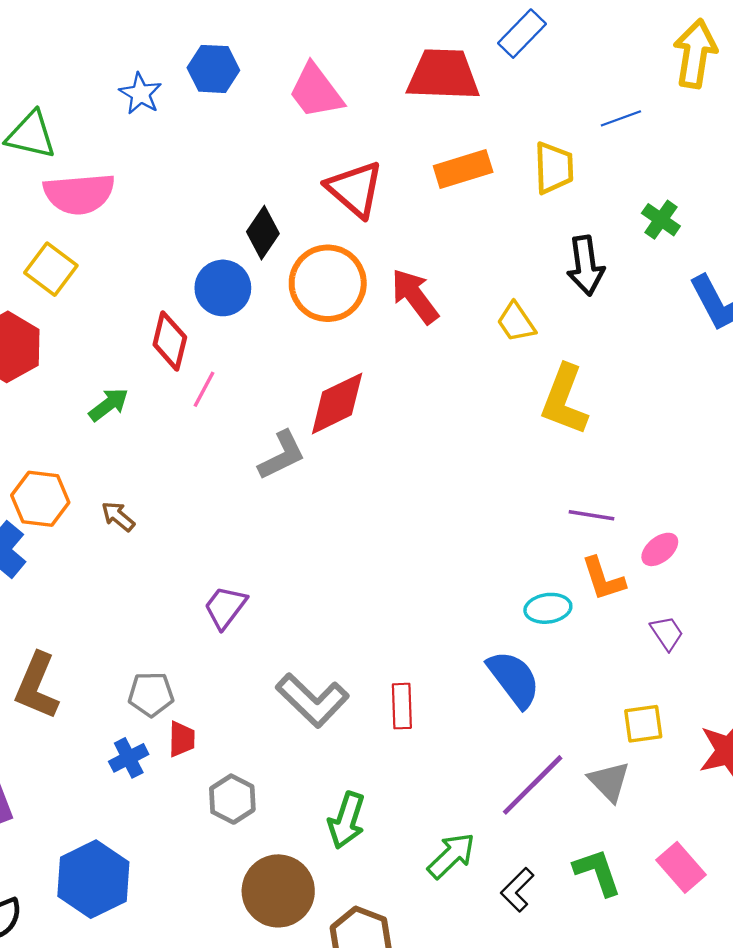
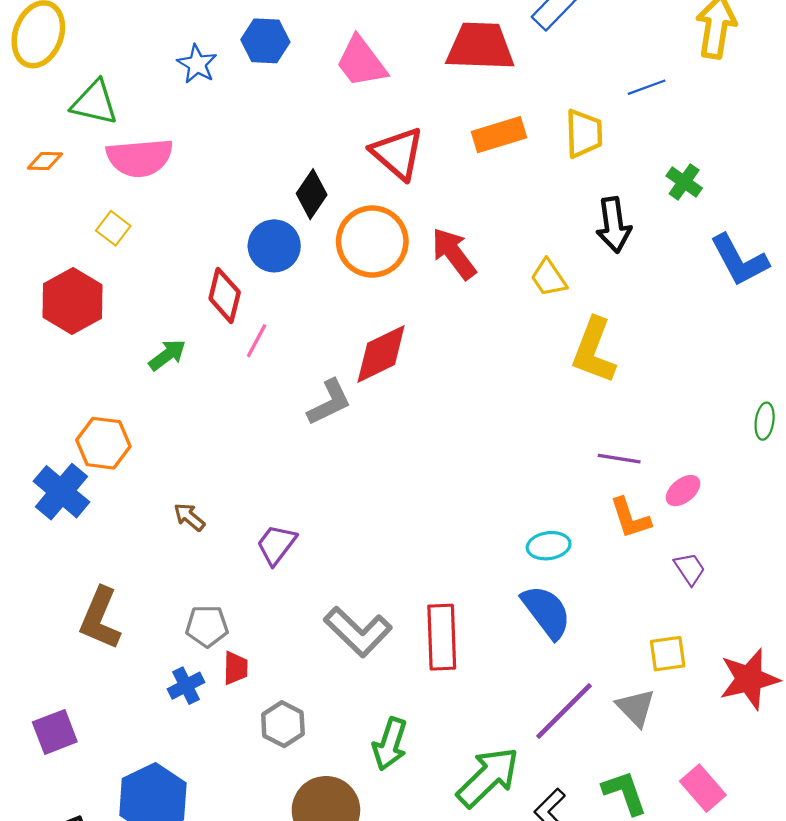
yellow square: (51, 269) -> (113, 228), size x0.7
brown arrow: (118, 516) -> (189, 517), moved
cyan ellipse: (548, 608) -> (549, 546), moved
red rectangle: (402, 706) -> (442, 637), size x1.5
green arrow: (451, 856) -> (488, 777), size x1.4

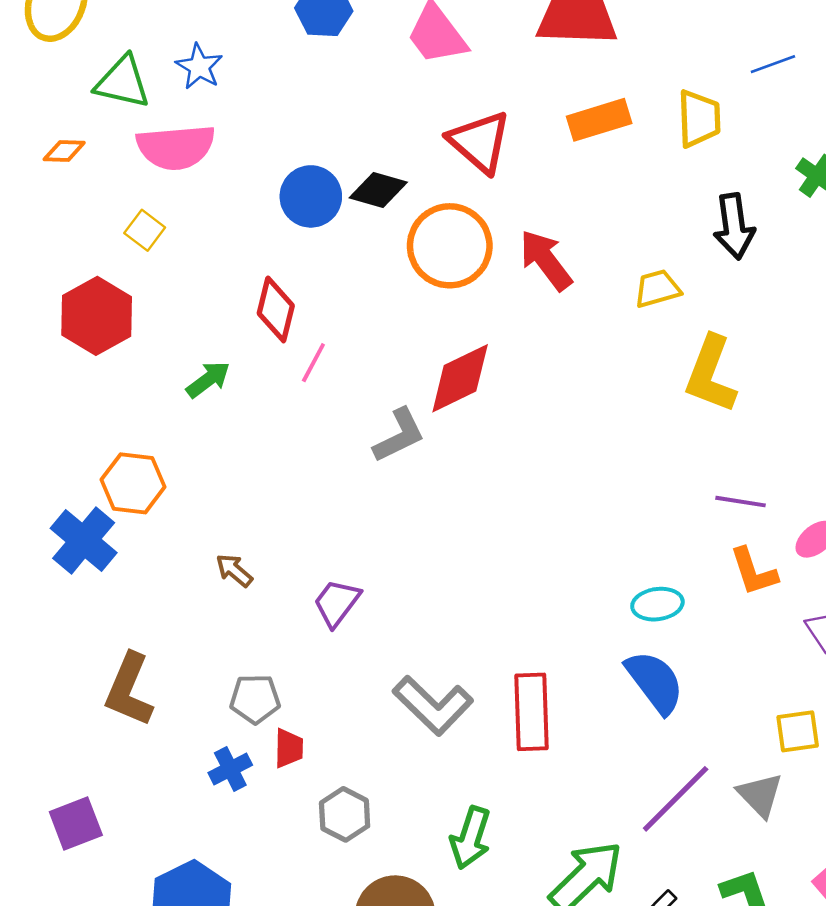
blue star: (197, 64) -> (199, 67), moved
black diamond: (312, 194) -> (378, 190), turned 72
blue circle: (274, 246) -> (311, 196), moved
yellow trapezoid: (549, 278) -> (657, 289), turned 108

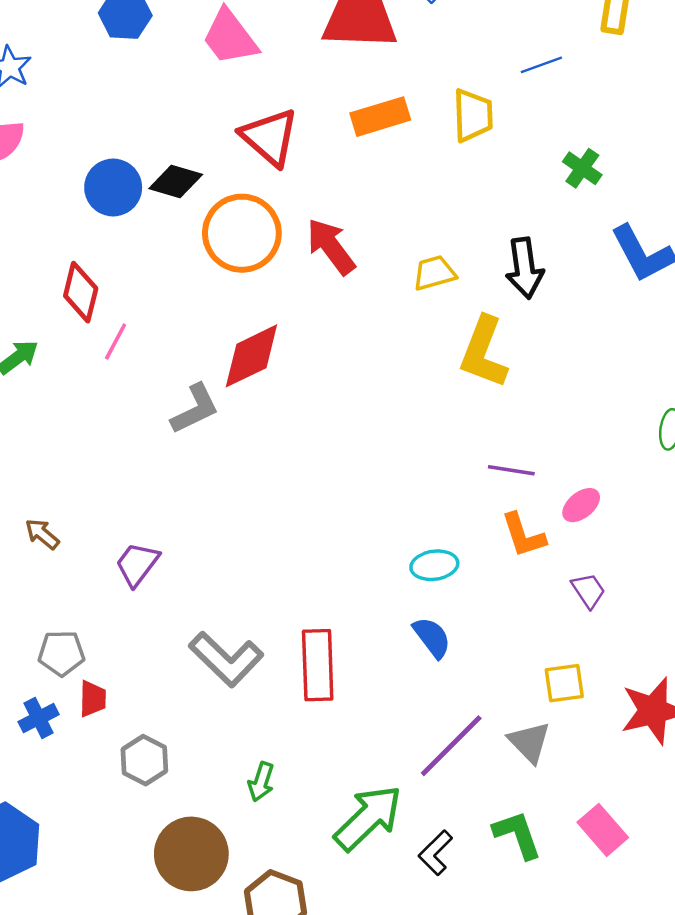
black arrow: (734, 226) -> (525, 268), moved
blue semicircle: (655, 682) -> (432, 637), size x0.7
green arrow: (470, 838) -> (261, 782), size x0.7

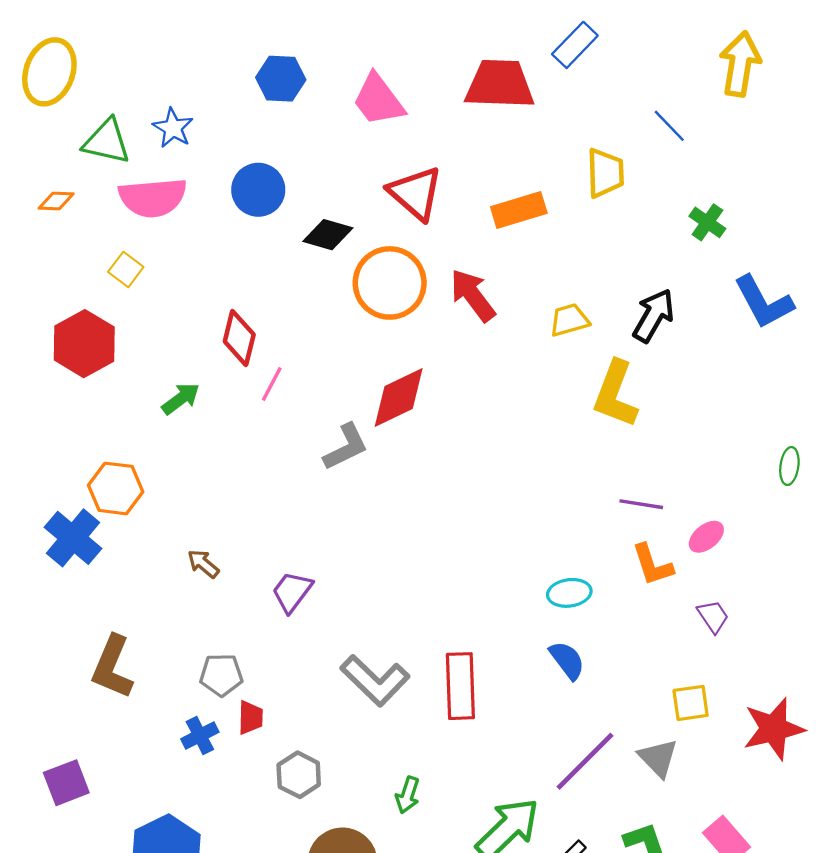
blue line: (541, 65) -> (669, 126), turned 66
orange rectangle: (380, 117) -> (519, 210), moved
blue circle: (113, 187) -> (258, 190), moved
black arrow: (525, 268) -> (654, 316), turned -142

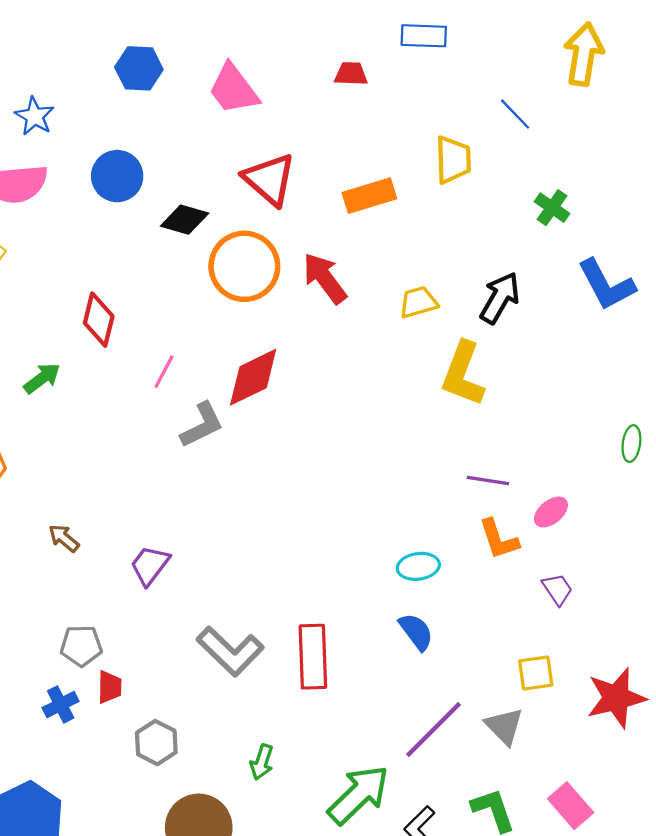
blue rectangle: (575, 45) -> (424, 36), turned 48
red trapezoid: (500, 84) -> (351, 74), size x0.5
pink line: (272, 384) -> (164, 372), moved

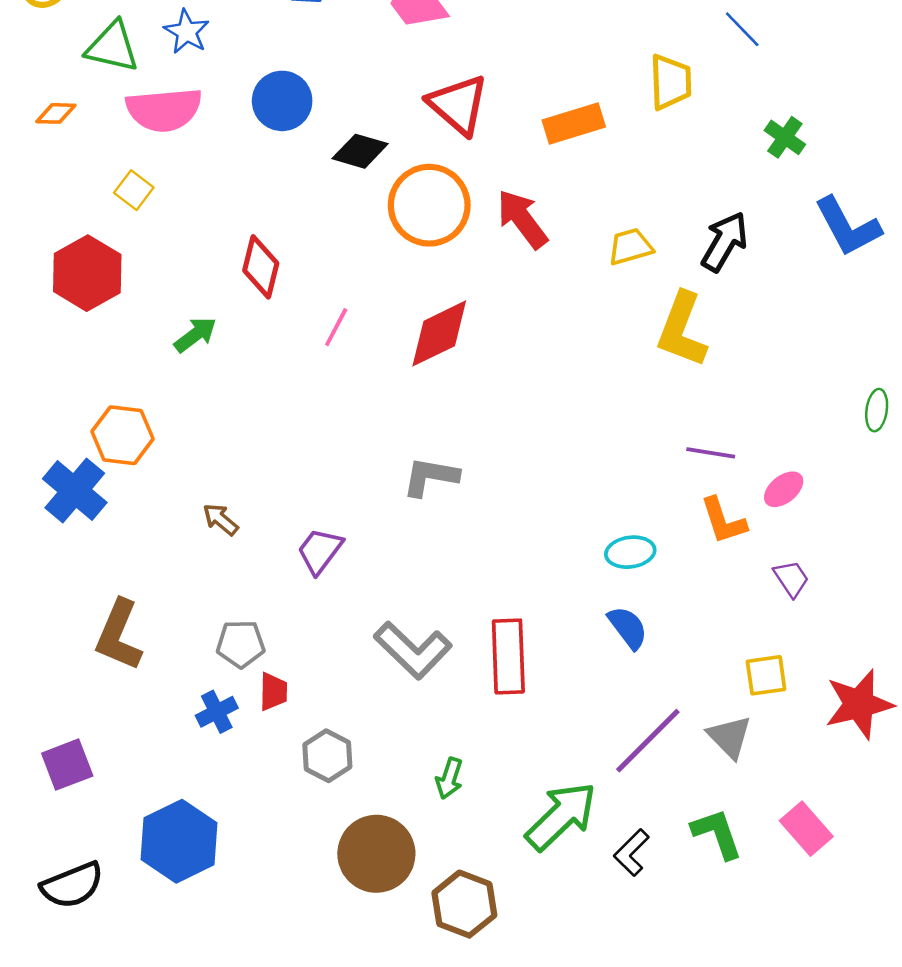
gray L-shape: (202, 425) -> (430, 477), moved, turned -144

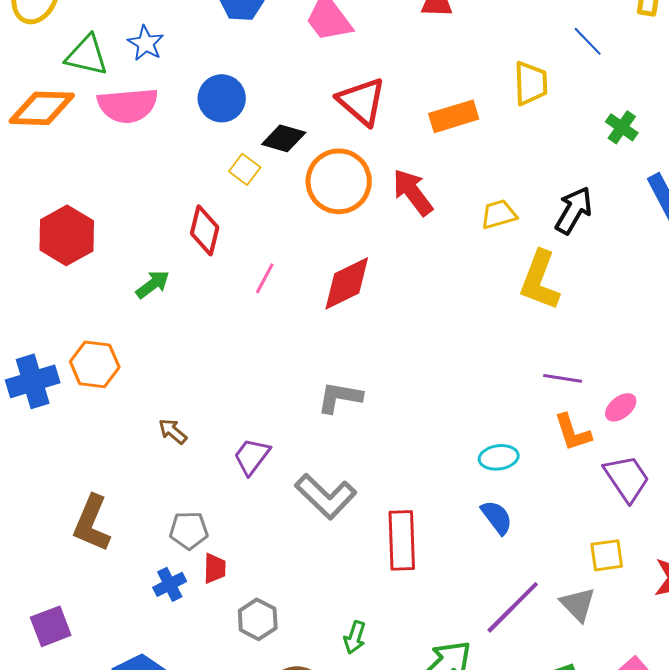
orange diamond: (56, 113) -> (42, 108), size x2.0
yellow square: (134, 190) -> (245, 169), moved
blue cross: (75, 491) -> (33, 381), moved, turned 33
purple trapezoid: (791, 579) -> (627, 478), size x1.6
gray L-shape: (413, 650) -> (326, 496), moved

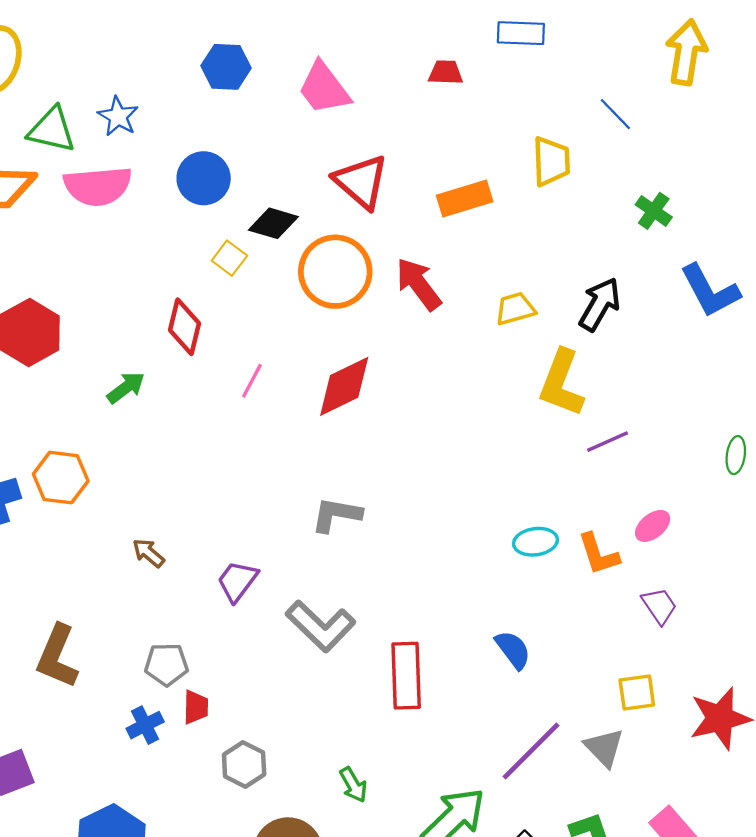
purple line: (563, 378) -> (608, 442), moved, turned -33
cyan ellipse: (499, 457) -> (536, 542), moved
purple trapezoid: (627, 478) -> (659, 606), size x0.7
green arrow: (355, 637) -> (353, 785), turned -48

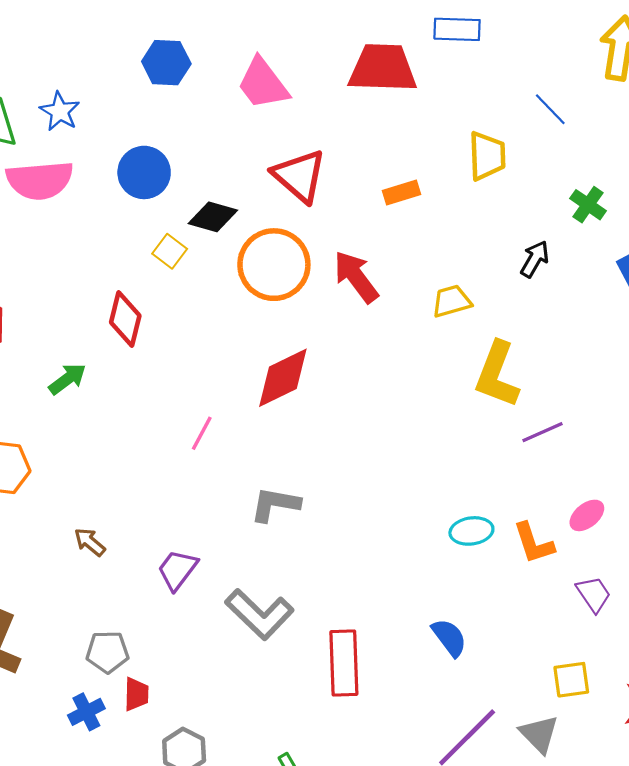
red trapezoid: (446, 72) -> (383, 68), size x2.0
orange rectangle: (465, 199) -> (402, 192), size x0.7
black arrow: (600, 304) -> (535, 259), moved, size x0.7
pink line: (252, 381) -> (202, 433), moved

